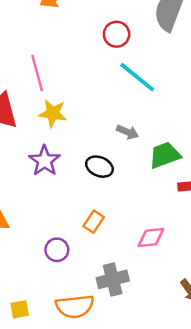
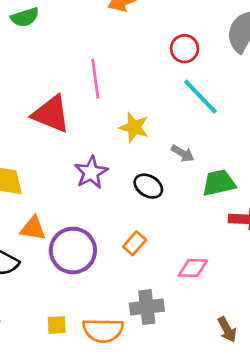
yellow star: (53, 113) -> (134, 127), moved
purple circle: (57, 250) -> (73, 251), moved, size x1.8
yellow square: (20, 309) -> (57, 325), moved

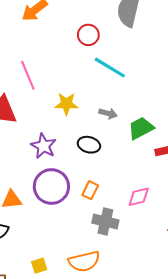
purple circle: (73, 251) -> (51, 186), moved
gray cross: (147, 307) -> (105, 222), moved, turned 35
yellow square: (57, 325) -> (39, 266), moved

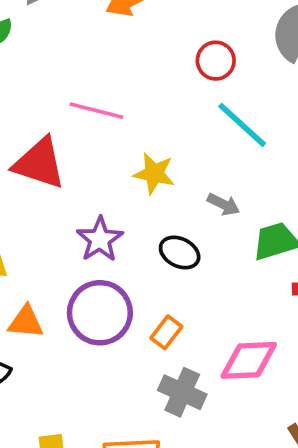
pink line: (28, 75) -> (96, 111), turned -64
pink diamond: (139, 197) -> (249, 360), size x1.4

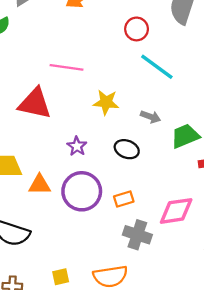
purple star: (100, 239) -> (77, 146), size x0.7
orange triangle: (26, 322) -> (40, 185), moved
orange rectangle: (166, 332) -> (124, 199), turned 42

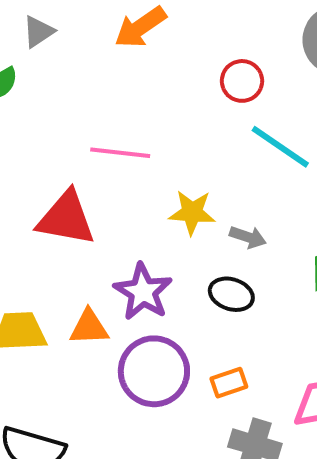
gray arrow: (151, 117) -> (248, 237), moved
purple star: (77, 146) -> (143, 292), size x1.6
orange triangle: (40, 185) -> (89, 327), moved

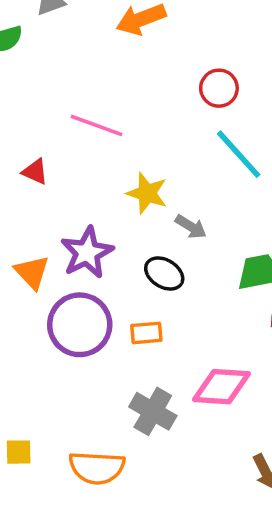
red triangle: (66, 218) -> (35, 172), size x0.5
orange triangle: (89, 327) -> (32, 272), turned 36
orange rectangle: (229, 383) -> (146, 333), moved

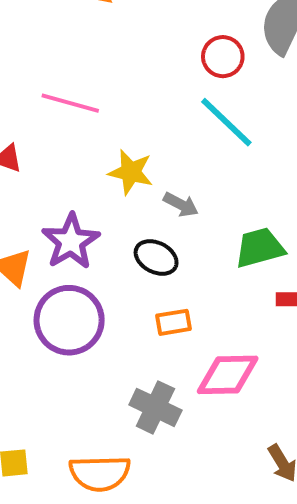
red circle: (219, 88) -> (223, 57), moved
orange rectangle: (146, 333) -> (174, 322), moved

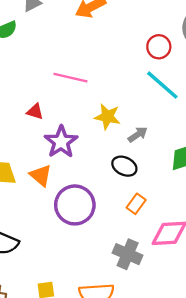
gray arrow: (181, 205) -> (138, 135), turned -60
purple star: (71, 241) -> (61, 142), moved
orange rectangle: (174, 322) -> (136, 204), turned -42

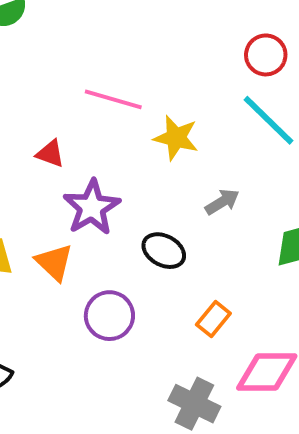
yellow star: (108, 117) -> (176, 138), moved
black ellipse: (124, 166) -> (164, 251), moved
purple circle: (75, 205) -> (109, 316), size x0.7

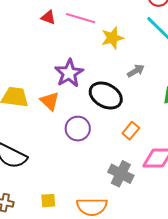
yellow star: (176, 138) -> (112, 38), turned -30
red triangle: (50, 154) -> (48, 17), moved
black ellipse: (164, 251) -> (106, 96), size x1.5

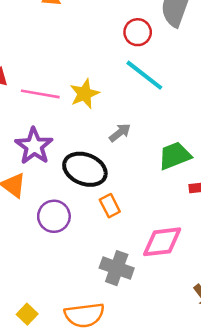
pink line: (80, 18) -> (40, 94), moved
orange rectangle: (131, 131) -> (110, 206), moved, turned -60
yellow square: (48, 201) -> (27, 314), turned -35

